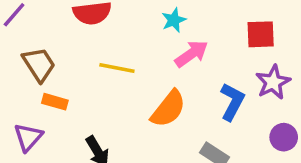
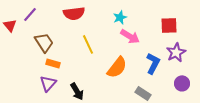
pink arrow: (191, 54) -> (130, 36), turned 66
yellow line: (117, 68) -> (88, 44), turned 54
purple triangle: (28, 137) -> (48, 83), moved

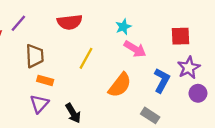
brown trapezoid: (44, 42) -> (35, 56), turned 30
yellow line: (88, 44) -> (86, 58), turned 54
purple circle: (182, 83) -> (198, 93), moved

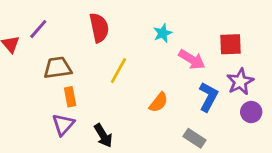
red semicircle: (70, 22) -> (99, 28), turned -95
pink arrow: (135, 49) -> (192, 59), moved
brown trapezoid: (35, 56) -> (58, 68), turned -95
orange rectangle: (45, 80) -> (70, 97), turned 63
orange semicircle: (120, 85) -> (159, 102), size x0.7

